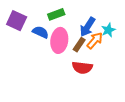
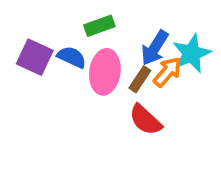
purple square: (17, 21) -> (35, 57), moved
cyan star: (108, 30) -> (192, 53), size x1.5
red semicircle: (82, 68) -> (145, 120), turned 36

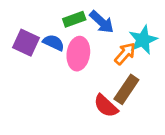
blue arrow: (155, 48) -> (102, 22), moved, turned -80
brown rectangle: (140, 79) -> (126, 89), moved, size x1.5
red semicircle: (145, 120) -> (106, 106), moved

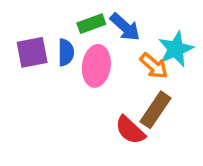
purple square: (26, 43) -> (32, 52), turned -36
blue semicircle: (54, 43) -> (66, 52), turned 65
orange arrow: (125, 54) -> (154, 66), turned 90

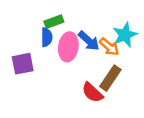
green rectangle: (91, 24) -> (54, 22), moved
blue arrow: (125, 27) -> (89, 41), moved
purple square: (32, 52) -> (23, 64), moved

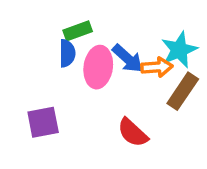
orange arrow: (109, 47) -> (157, 67), turned -45
purple square: (23, 64) -> (43, 122), moved
brown rectangle: (110, 78) -> (183, 91), moved

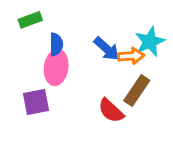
green rectangle: (78, 31) -> (30, 20), moved
pink ellipse: (98, 67) -> (56, 67), moved
brown rectangle: (183, 91) -> (137, 91), moved

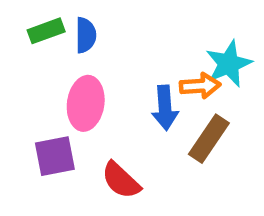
blue semicircle: (56, 44) -> (86, 35), moved
blue arrow: (107, 49) -> (165, 108), moved, turned 44
red semicircle: (111, 111) -> (121, 180), moved

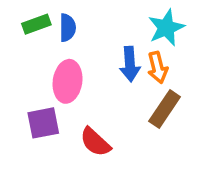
cyan star: (229, 64) -> (166, 28), moved
orange arrow: (200, 86) -> (158, 67), turned 80
blue arrow: (165, 108) -> (130, 64), moved

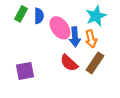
green rectangle: (36, 24) -> (21, 14), turned -42
pink ellipse: (68, 81) -> (60, 28), moved, turned -45
red semicircle: (95, 142) -> (69, 63), moved

